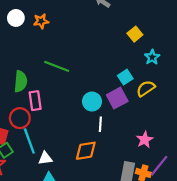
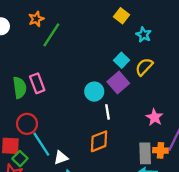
orange star: (41, 21) -> (36, 19), moved
green line: (57, 66) -> (51, 35), moved, turned -65
pink rectangle: (35, 101) -> (37, 83), moved

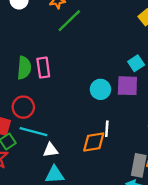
purple square: (118, 83) -> (127, 86), turned 30
white line: (107, 112) -> (107, 129), moved
cyan line: (41, 144) -> (33, 132), turned -55

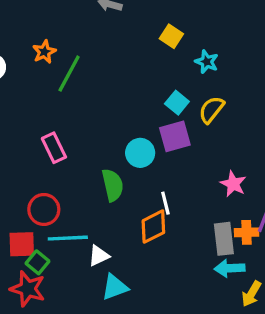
green semicircle: (24, 68) -> (113, 185), moved

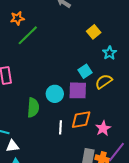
orange diamond: (153, 227) -> (81, 120), moved

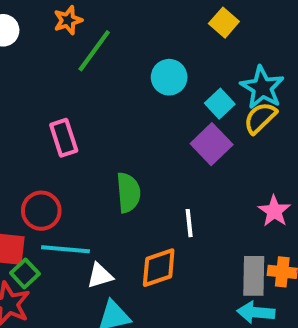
cyan star: (109, 53) -> (262, 87), moved, size x1.5
purple square: (78, 90) -> (212, 144), turned -36
cyan circle: (55, 94) -> (169, 77), moved
orange diamond: (81, 120) -> (159, 268), moved

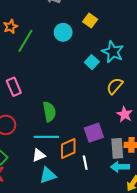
cyan circle: (169, 77) -> (63, 32), moved
yellow semicircle: (260, 118) -> (115, 86), moved
purple square: (212, 144) -> (94, 133), moved, turned 30
white line: (189, 223) -> (85, 163), moved
cyan line: (65, 249) -> (46, 137), moved

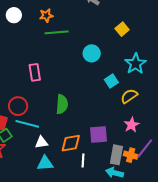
cyan circle: (63, 32) -> (92, 53), moved
green line: (25, 41) -> (57, 32), turned 40
cyan square: (92, 62) -> (111, 81), moved
cyan line: (46, 137) -> (27, 124), moved

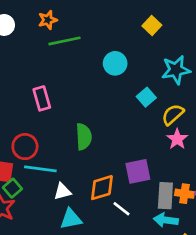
cyan star: (136, 64) -> (176, 70), turned 30
pink star: (132, 125) -> (177, 139), moved
white line: (83, 160) -> (121, 209), turned -48

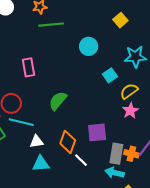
green semicircle: (84, 137) -> (58, 101), turned -144
orange diamond: (102, 188) -> (68, 142), turned -60

